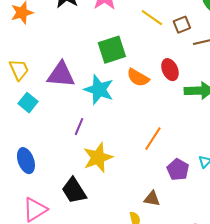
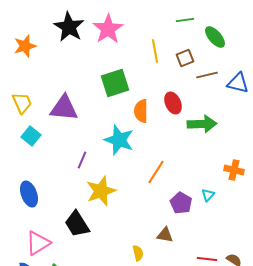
yellow line: (152, 18) -> (155, 51), turned 45
orange semicircle: (138, 78) -> (141, 111), turned 60
cyan star: (99, 90) -> (119, 140), moved
brown triangle: (152, 199) -> (165, 235), moved

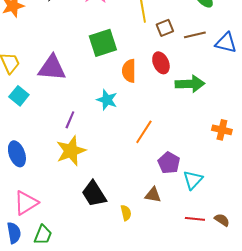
brown square: (185, 58) -> (165, 28), moved
cyan star: (119, 140) -> (107, 100), size x0.7
yellow star: (101, 191) -> (71, 151), moved
cyan triangle: (208, 195) -> (193, 180), moved, size x1.5
black trapezoid: (77, 224) -> (94, 194), moved

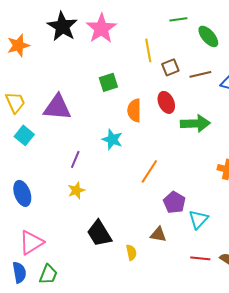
green square: (103, 43) -> (108, 82), size x0.7
yellow star: (71, 151) -> (76, 190), size x0.6

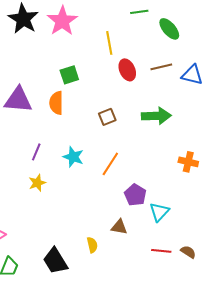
brown square: (170, 67) -> (107, 117), moved
red ellipse: (166, 102) -> (127, 70), moved
orange semicircle: (134, 110) -> (56, 103), moved
cyan star: (112, 139) -> (73, 157), moved
black trapezoid: (99, 233) -> (55, 261), moved

